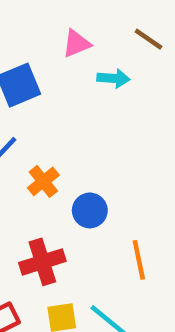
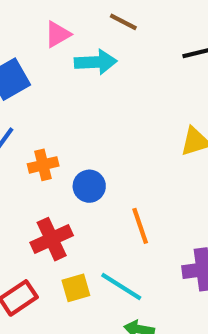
cyan arrow: (113, 78) -> (96, 62), size x1.4
orange cross: (43, 181) -> (43, 165), turned 32

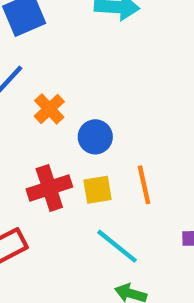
orange cross: (43, 165) -> (49, 109), turned -36
yellow square: (76, 288) -> (98, 190), moved

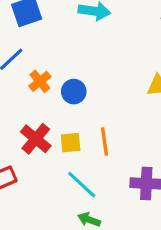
blue circle: (95, 137) -> (74, 92), moved
red cross: (49, 188) -> (36, 139), turned -36

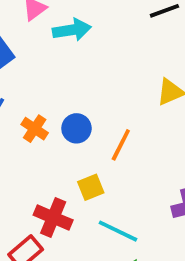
red cross: (36, 139) -> (53, 218), moved
orange line: (105, 141) -> (121, 145), moved, turned 52

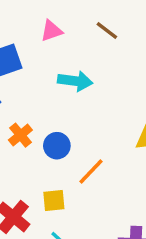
cyan arrow: (72, 30) -> (75, 81), moved

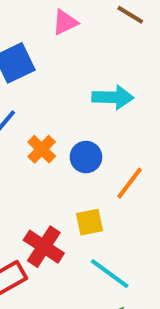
cyan arrow: (75, 81) -> (113, 97), moved

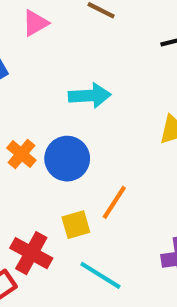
blue circle: (86, 157) -> (67, 159), size x1.4
orange line: (130, 183) -> (114, 202), moved

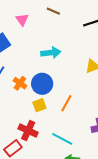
pink triangle: (35, 23) -> (22, 20), turned -32
yellow square: (76, 225) -> (39, 105), moved

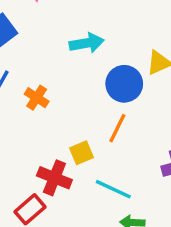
blue circle: (42, 84) -> (124, 84), moved
yellow square: (39, 105) -> (82, 153), moved

